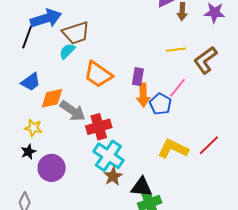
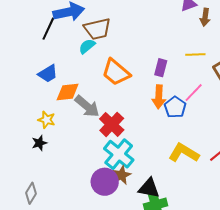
purple rectangle: (138, 77) -> (161, 68), moved
red cross: (99, 127) -> (112, 124), turned -35
purple circle: (52, 168) -> (105, 182), moved

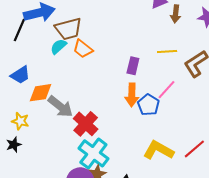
orange trapezoid: (116, 72) -> (83, 49), moved, size x0.7

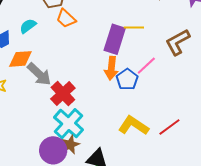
cyan semicircle: (59, 46) -> (28, 26), moved
yellow line: (167, 51) -> (134, 28), moved
purple rectangle: (133, 66) -> (115, 39), size x1.6

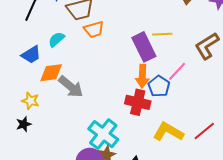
orange trapezoid: (66, 19) -> (94, 29), turned -55
purple rectangle: (115, 39) -> (144, 47), turned -40
red cross: (63, 94) -> (138, 102), moved, turned -30

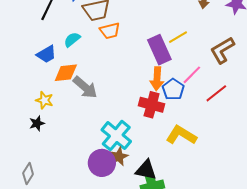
yellow line: (162, 34) -> (178, 37), turned -30
red line: (204, 131) -> (216, 93), moved

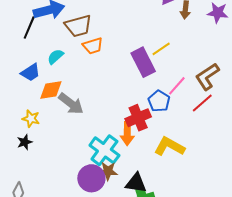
brown L-shape: (222, 50) -> (207, 77), moved
orange arrow: (157, 79) -> (127, 134), moved
red cross: (152, 105) -> (138, 118), turned -35
brown star: (119, 157) -> (108, 171), turned 30

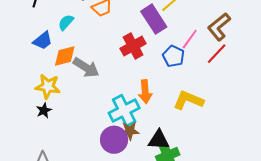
red cross: (138, 118) -> (133, 46), moved
yellow star: (31, 119) -> (48, 86), size x1.4
cyan cross: (104, 150) -> (124, 111), turned 32

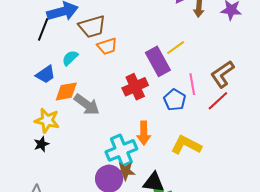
pink line: (190, 39) -> (192, 84), turned -50

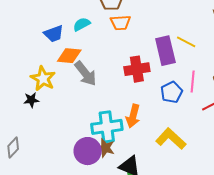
yellow line: (176, 48) -> (186, 42), turned 48

